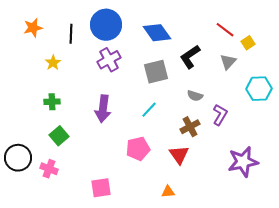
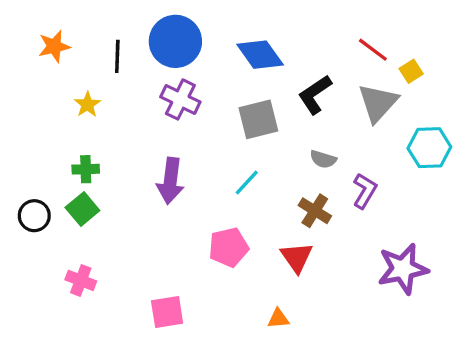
purple cross: (109, 60) -> (180, 99), turned -35
gray triangle: (228, 62) -> (378, 103), size x1.5
brown cross: (190, 127) -> (315, 211), turned -30
green square: (59, 136) -> (82, 209), moved
black circle: (18, 158) -> (34, 216), moved, size x0.7

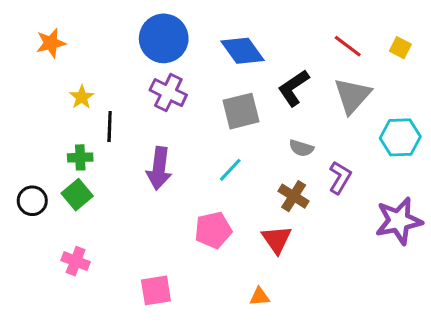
black line: (117, 56) -> (110, 127), moved
yellow square: (411, 71) -> (400, 48), moved, turned -30
purple star: (403, 269) -> (399, 221), moved

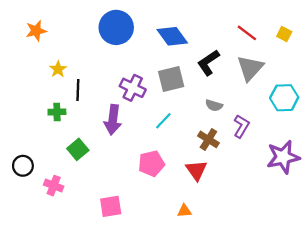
purple cross: (168, 93) -> (133, 88), moved
green square: (77, 195) -> (78, 149), moved
black circle: (32, 201) -> (23, 166), moved

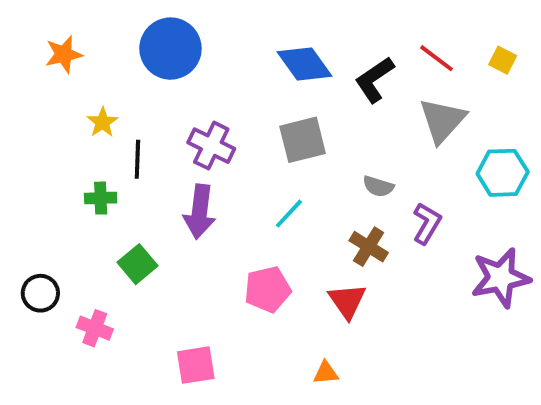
blue circle: (116, 27) -> (170, 49), moved
black L-shape: (208, 63) -> (374, 80), moved
purple cross: (133, 88) -> (211, 146), moved

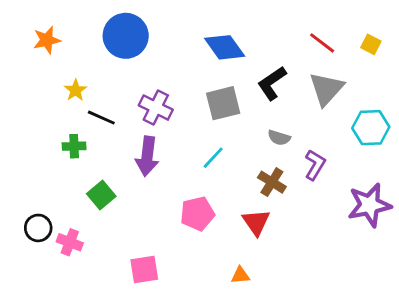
black L-shape: (374, 80) -> (272, 83), moved
black line: (137, 159) -> (101, 118), turned -68
black circle: (40, 293) -> (38, 228), moved

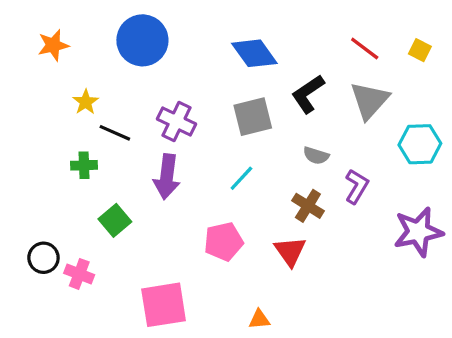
pink square: (144, 270) -> (164, 305), size x1.4
orange triangle: (240, 275) -> (259, 319), moved

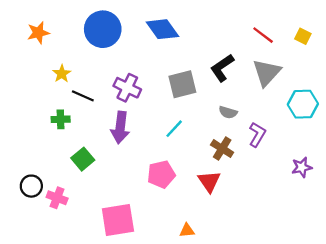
blue diamond: (254, 53) -> (162, 29), moved
purple star: (418, 232) -> (302, 167), size x0.6

